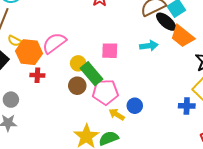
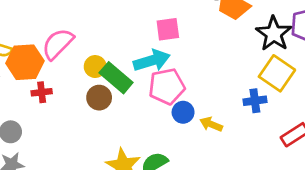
cyan arrow: (149, 46) -> (152, 61), moved, size x1.4
pink square: (110, 51) -> (168, 29), moved
pink pentagon: (105, 92) -> (167, 86), moved
yellow arrow: (117, 114) -> (211, 124), moved

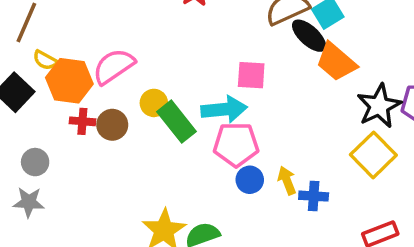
brown circle: (99, 98) -> (112, 125), moved
blue cross: (255, 101) -> (314, 196), moved
yellow arrow: (211, 124) -> (287, 181), moved, turned 35

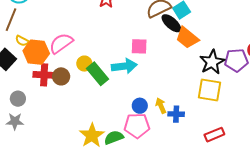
red cross: (82, 121) -> (44, 75), size x1.5
pink pentagon: (236, 144) -> (137, 126), moved
yellow square: (373, 155) -> (209, 90), turned -35

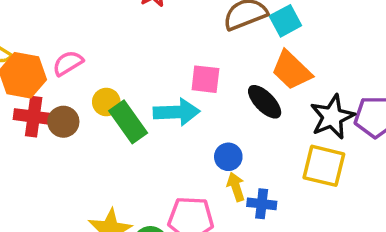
black ellipse: (171, 23) -> (265, 102), moved
pink semicircle: (61, 43) -> (68, 63), size x0.7
blue circle: (140, 106) -> (228, 157), moved

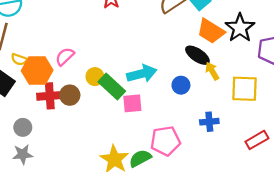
pink square: (205, 79) -> (132, 103), moved
black star: (332, 117) -> (240, 28), moved
blue circle: (228, 157) -> (181, 85), moved
yellow arrow: (236, 187) -> (212, 71), moved

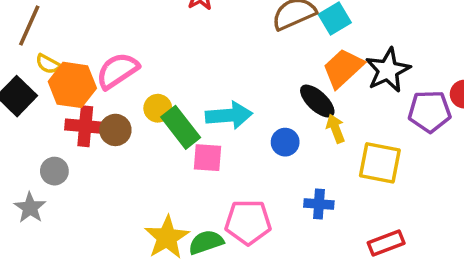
orange trapezoid: (211, 31) -> (343, 68), turned 96
pink semicircle: (65, 57) -> (117, 71), size x1.4
gray circle: (23, 127) -> (54, 171), moved
gray star: (23, 154) -> (30, 208), turned 30

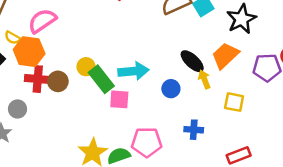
orange trapezoid: (343, 68) -> (225, 55), moved
black star: (388, 70) -> (241, 19), moved
pink semicircle: (117, 71) -> (42, 21), moved
yellow square: (380, 163) -> (234, 102), size x0.7

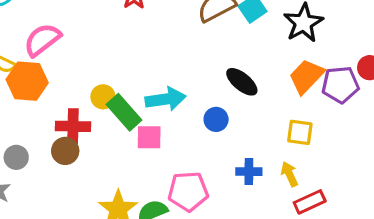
orange trapezoid: (225, 55) -> (306, 76), moved
red cross: (38, 79) -> (73, 126), moved
yellow arrow: (204, 79) -> (289, 174), moved
brown circle: (58, 81) -> (65, 151), moved

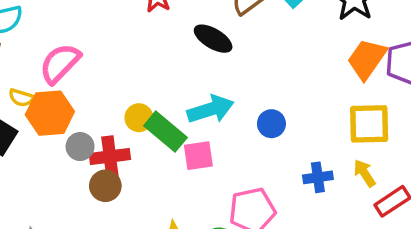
black ellipse: (242, 82) -> (213, 39), moved
yellow square: (300, 132) -> (369, 124), size x1.4
gray circle: (16, 157) -> (80, 147), moved

